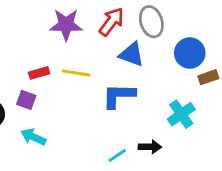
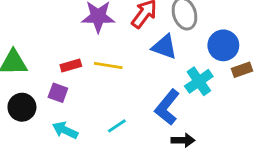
blue L-shape: (119, 96) -> (167, 107), moved, turned -52
cyan cross: (181, 114) -> (199, 81), moved
cyan line: (117, 155) -> (117, 126), moved

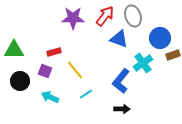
yellow line: (108, 65) -> (75, 70), moved, turned 42
black arrow: (183, 140) -> (122, 109), moved

